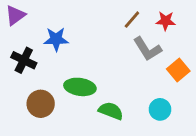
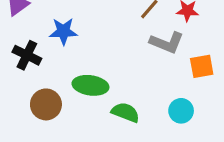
gray L-shape: (147, 49) -> (167, 42), turned -36
orange square: (178, 70) -> (202, 66), turned 30

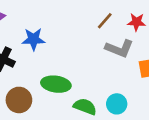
cyan circle: (181, 111) -> (117, 104), moved

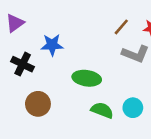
green ellipse: (56, 84) -> (87, 78), moved

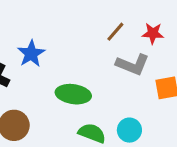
blue star: (52, 45) -> (31, 54), turned -30

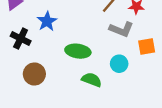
cyan circle: (129, 130) -> (119, 64), moved

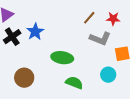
black cross: (21, 38) -> (12, 37), moved, turned 30
cyan circle: (119, 64) -> (108, 75), moved

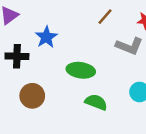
brown line: (89, 18) -> (105, 17), moved
black cross: (12, 37) -> (17, 56), moved, turned 36

